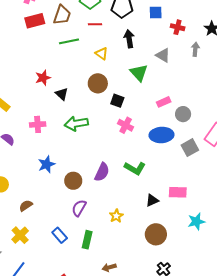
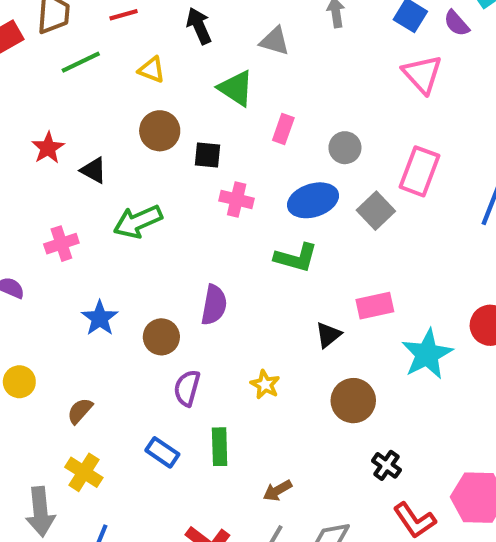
pink rectangle: (164, 102) -> (283, 129), moved, turned -32
green L-shape: (135, 168) -> (296, 258), moved
cyan star: (196, 222) -> (427, 354), size x1.4

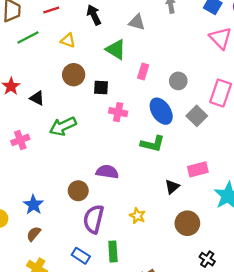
blue ellipse: (313, 200) -> (161, 111), turned 76
purple semicircle: (214, 305) -> (107, 172), turned -90
blue star: (100, 318) -> (33, 205), moved
purple semicircle: (187, 388) -> (94, 219), size x1.4

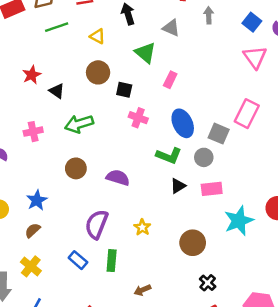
gray circle: (178, 81) -> (204, 157), moved
gray square: (197, 116) -> (219, 134), turned -30
black triangle: (172, 187) -> (178, 186), moved
brown circle: (78, 191) -> (76, 168), moved

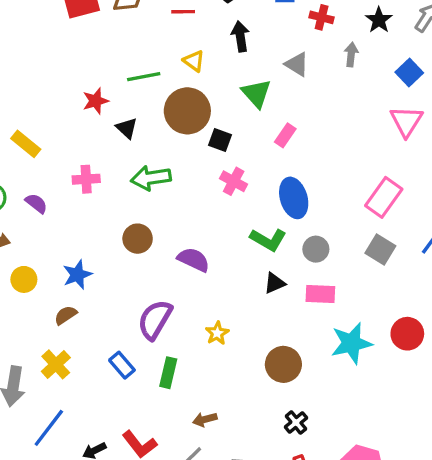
green line: (57, 27) -> (144, 77), moved
brown circle: (98, 72) -> (187, 111), size x1.4
gray square: (219, 134) -> (380, 249), moved

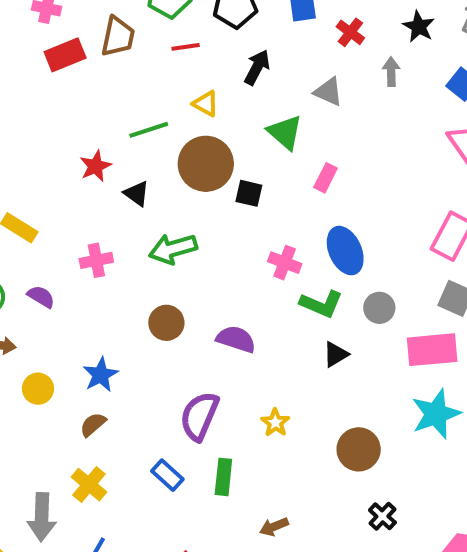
red cross: (322, 17) -> (350, 32), turned 30
black arrow: (240, 36) -> (257, 67), turned 44
pink cross: (234, 181) -> (285, 263), moved
pink rectangle: (320, 294) -> (432, 350), moved, size x1.4

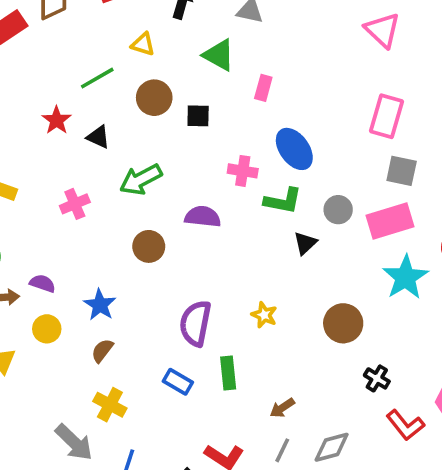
brown circle: (206, 164) -> (154, 98), size x0.7
purple semicircle: (41, 297) -> (43, 283), moved
gray circle: (379, 308) -> (338, 210), moved
purple semicircle: (236, 339) -> (203, 217), moved
gray arrow: (42, 517) -> (74, 442), turned -36

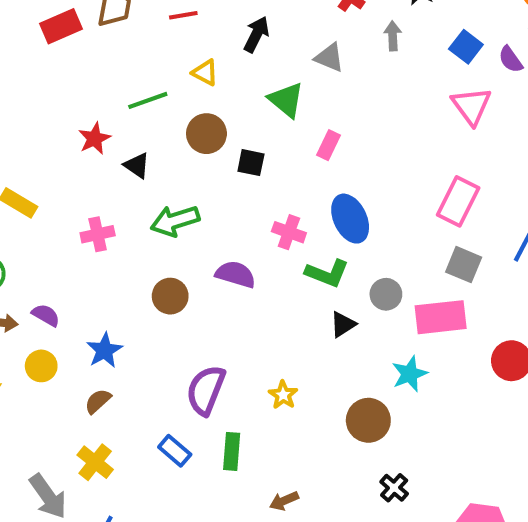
cyan star: (405, 277) -> (410, 374), moved, size x0.7

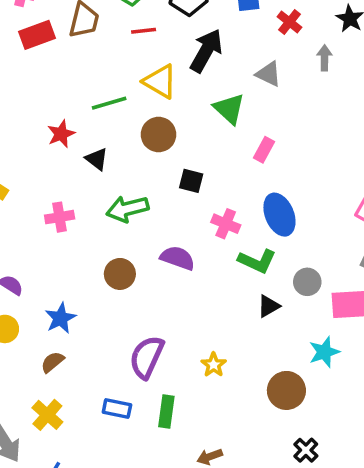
black arrow: (256, 34) -> (206, 51), size x1.4
yellow triangle: (205, 73) -> (160, 81), size x1.5
black square: (251, 163) -> (191, 181), moved
blue rectangle: (175, 451) -> (117, 408), turned -32

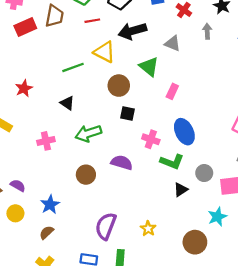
black arrow: (206, 51) -> (132, 31), turned -132
red star: (61, 134) -> (24, 88), moved
brown circle: (159, 135) -> (119, 86), moved

